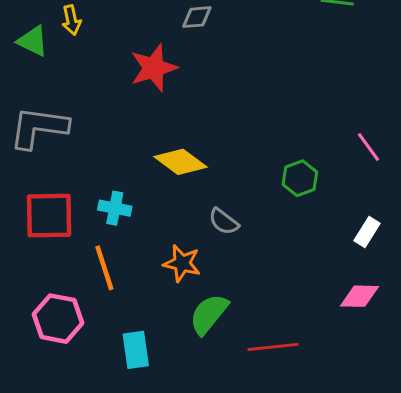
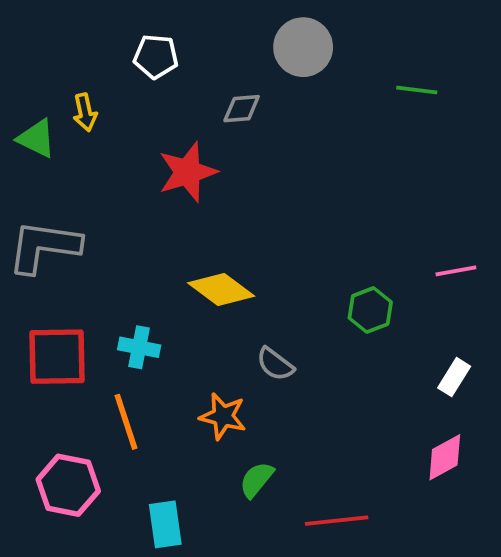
pink line: (368, 147) -> (456, 271), turned -64
pink diamond: (360, 296) -> (445, 457), turned -30
green semicircle: (209, 314) -> (257, 480), size x0.7

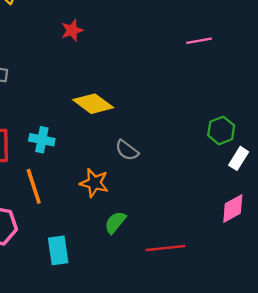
red star: (188, 172) -> (72, 30), size x0.6
pink line: (456, 271) -> (199, 41), moved
green hexagon: (370, 310) -> (221, 130), moved

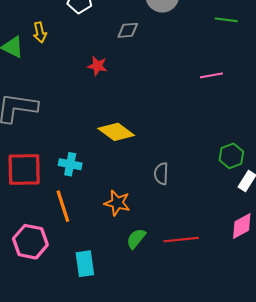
red star: (72, 30) -> (97, 66), turned 30
gray semicircle: (127, 150) -> (161, 174), moved, turned 55
red line: (165, 248) -> (181, 240), moved

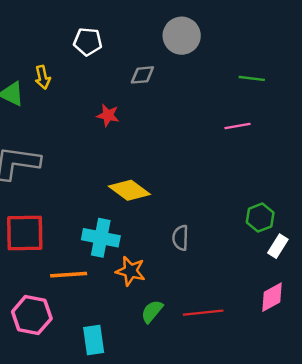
green line: (226, 20) -> (252, 78), moved
cyan cross: (70, 164) -> (101, 238), moved, size x1.4
orange line: (63, 206) -> (69, 275), turned -76

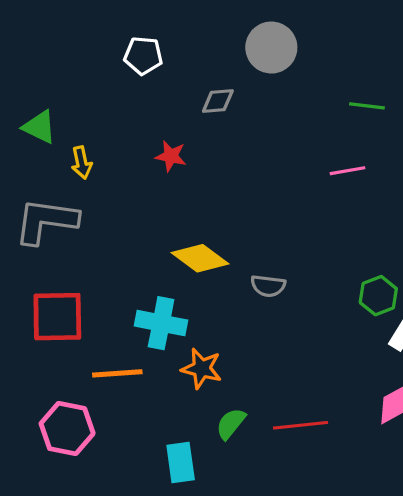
yellow arrow: (43, 77) -> (82, 163), moved
gray semicircle: (180, 238) -> (268, 286), moved, turned -85
cyan rectangle: (94, 340) -> (181, 463), moved

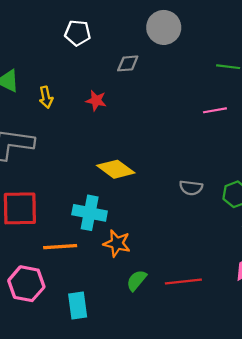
yellow arrow: (82, 163) -> (46, 97), moved
gray semicircle: (268, 286) -> (191, 188), moved
cyan rectangle: (181, 463) -> (78, 305), moved

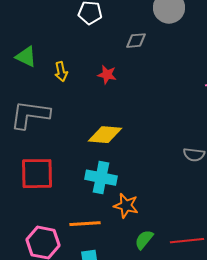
yellow diamond: (116, 169) -> (105, 135), moved, turned -32
orange line: (60, 247) -> (85, 224), moved

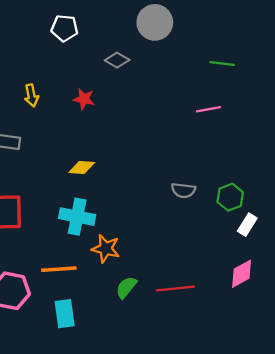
gray diamond: (136, 41) -> (117, 60), turned 35
yellow diamond: (105, 135) -> (82, 167), size x0.7

